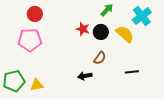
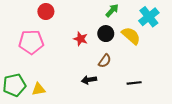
red circle: (35, 14) -> (46, 12), moved
red star: (83, 29) -> (81, 39), moved
black line: (132, 72) -> (134, 83), moved

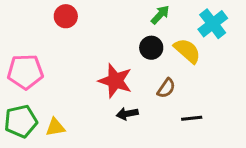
red star: (81, 39) -> (115, 81), moved, size x1.6
pink pentagon: (31, 42) -> (25, 72), moved
brown semicircle: (105, 61) -> (166, 88), moved

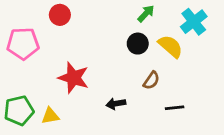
pink pentagon: (25, 72) -> (23, 44), moved
red star: (115, 81) -> (74, 78), moved

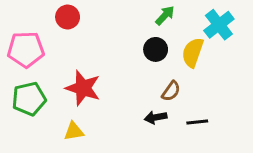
yellow semicircle: (171, 46) -> (193, 53), turned -112
black arrow: (116, 104) -> (156, 117), moved
green pentagon: (19, 110) -> (29, 99), moved
yellow triangle: (50, 116) -> (74, 131), moved

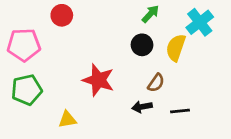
red star: (83, 88) -> (98, 80), moved

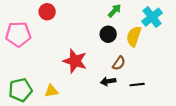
green pentagon: (27, 90) -> (20, 90), moved

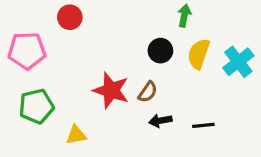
green arrow: (115, 11) -> (184, 16), moved, turned -32
cyan cross: (152, 17) -> (238, 62), moved
brown semicircle: (119, 63) -> (148, 92), moved
green pentagon: (20, 90) -> (36, 106), moved

